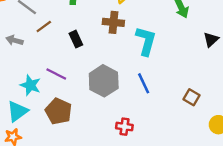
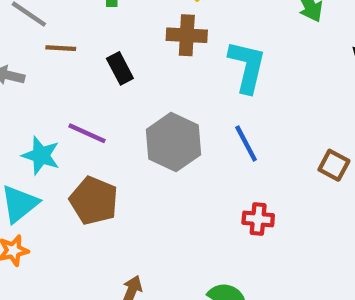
brown line: (44, 27) -> (61, 48), turned 42
red cross: (124, 127) -> (258, 219), moved

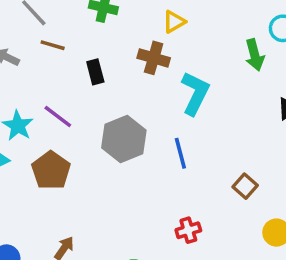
red cross: (258, 219) -> (188, 230), moved, turned -35

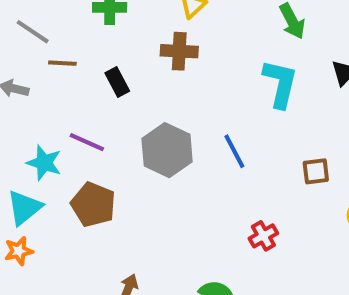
cyan L-shape: (195, 93) -> (280, 83), moved
brown square: (245, 186) -> (316, 171), turned -35

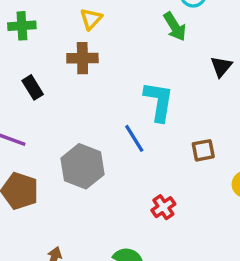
cyan L-shape: (280, 83) -> (159, 101), moved
gray hexagon: (167, 150) -> (82, 166), moved

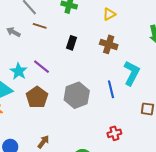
brown cross: (82, 58) -> (109, 44), moved
black rectangle: (33, 87) -> (71, 43), moved, turned 32

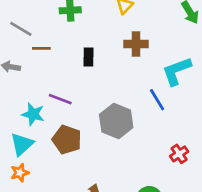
cyan L-shape: (132, 73) -> (177, 71), turned -120

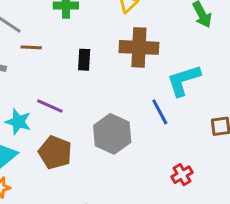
brown cross: (136, 44) -> (139, 47), size x1.4

